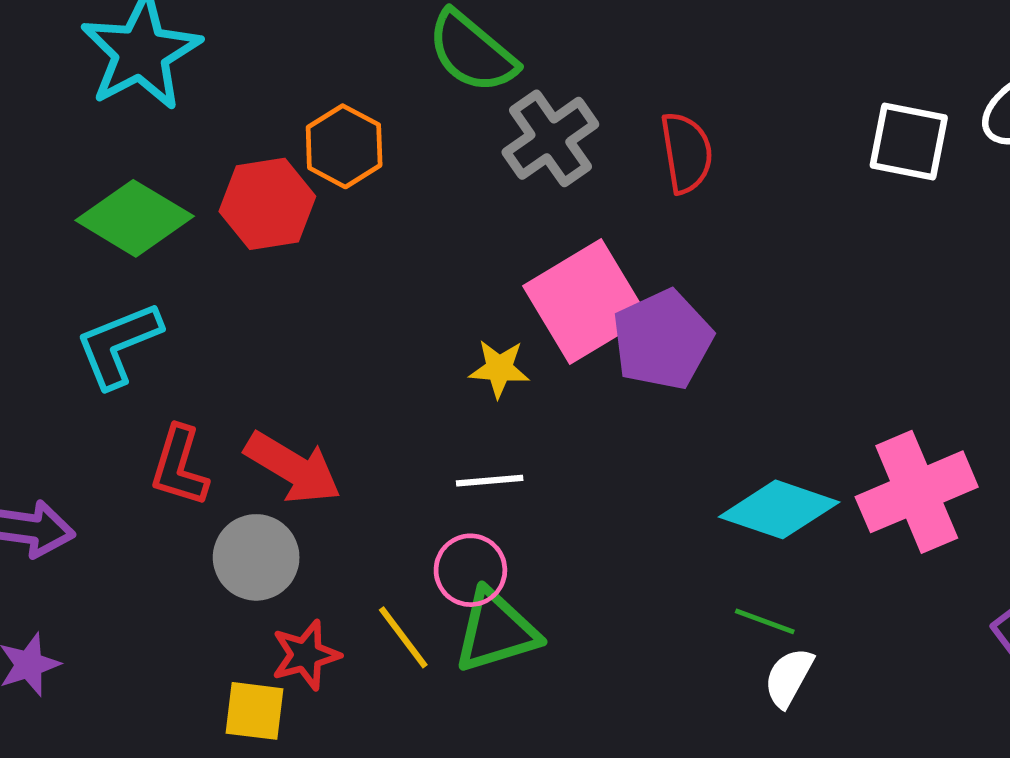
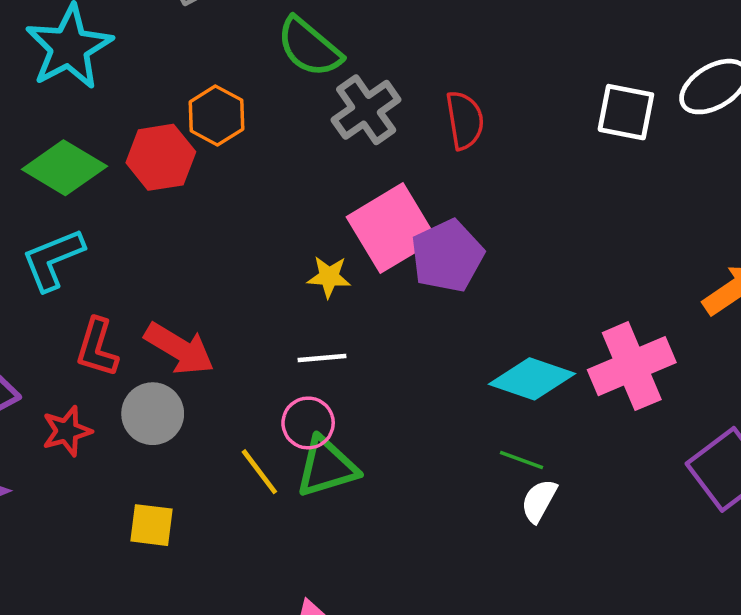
red star: (306, 655) -> (67, 431), moved

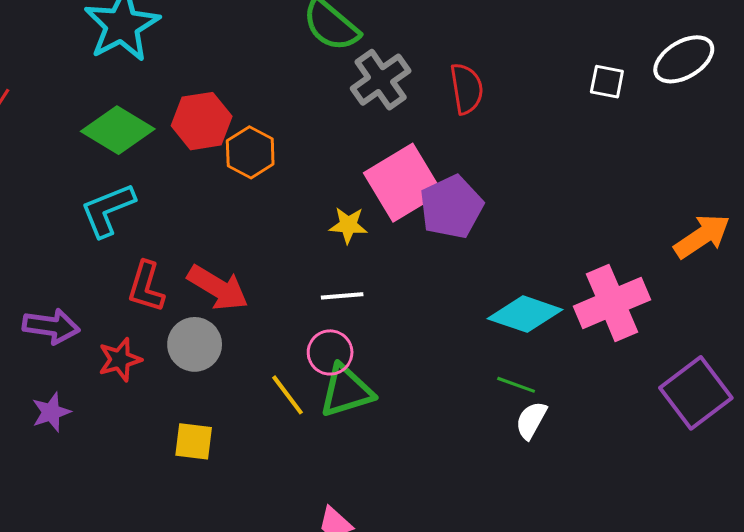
white square: (626, 112) -> (607, 82), size x0.7
orange hexagon: (216, 116) -> (250, 152), moved

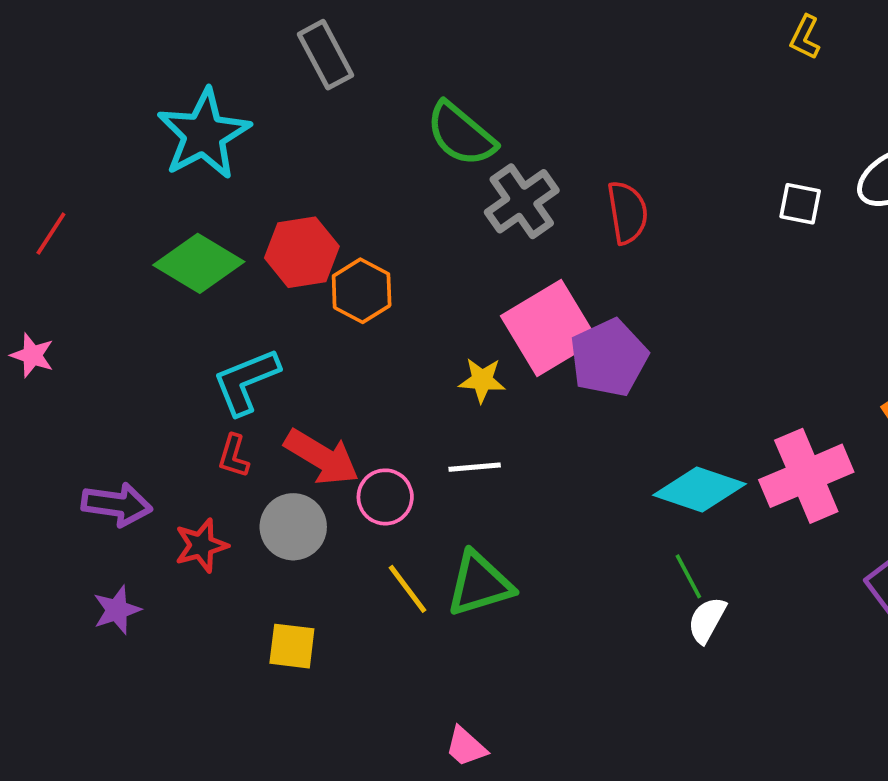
cyan L-shape: (108, 210) -> (246, 381), moved
red L-shape: (146, 287) -> (234, 456), size x0.7
pink circle: (330, 352) -> (385, 497), moved
green line: (516, 385) -> (688, 576), turned 42

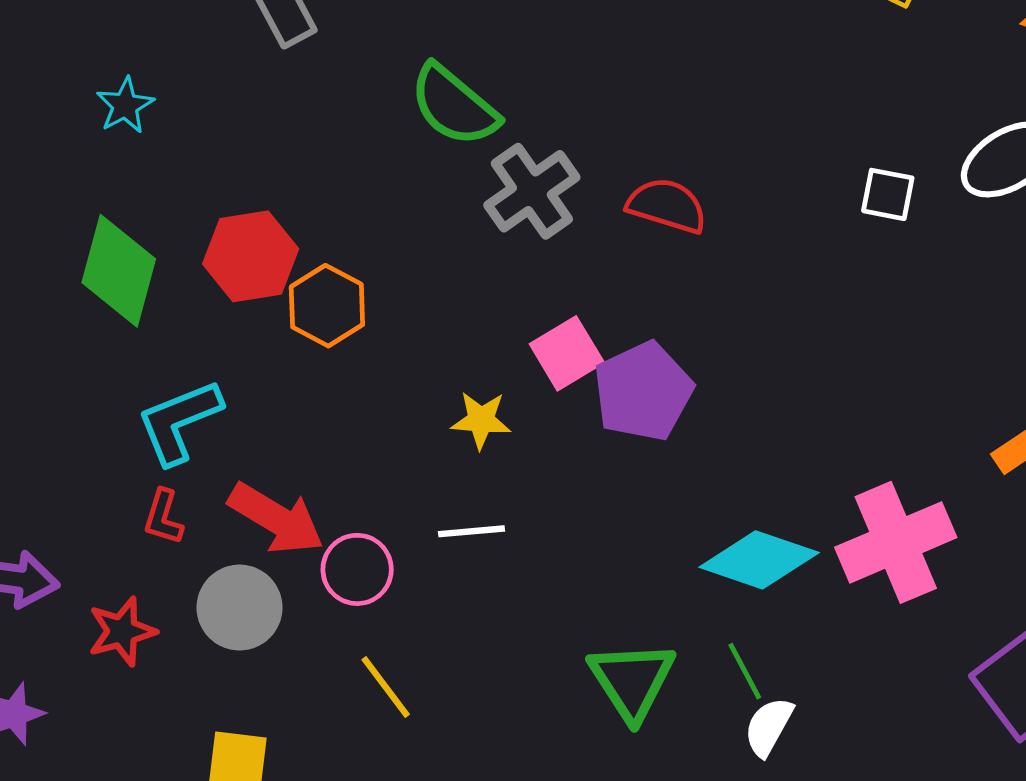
cyan star: (204, 134) -> (125, 105), size x0.5
red semicircle: (627, 212) -> (667, 206), turned -64
green diamond: (199, 263) -> (119, 271), turned 74
pink square: (549, 328) -> (567, 353), size x0.6
green triangle: (480, 584) -> (632, 681), moved, turned -46

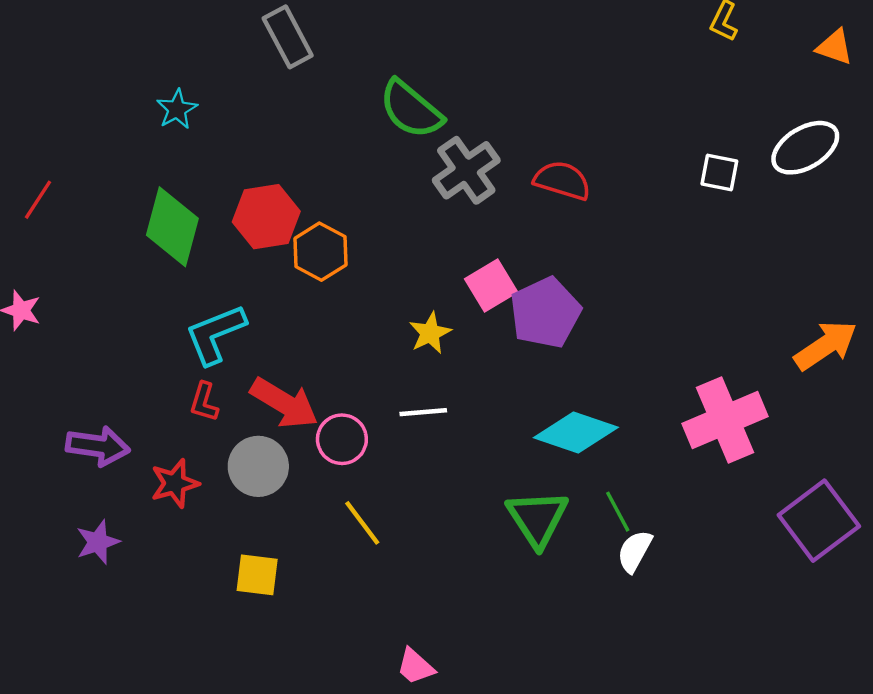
yellow star: (481, 420) -> (430, 333), turned -30
cyan diamond: (759, 560) -> (576, 432), moved

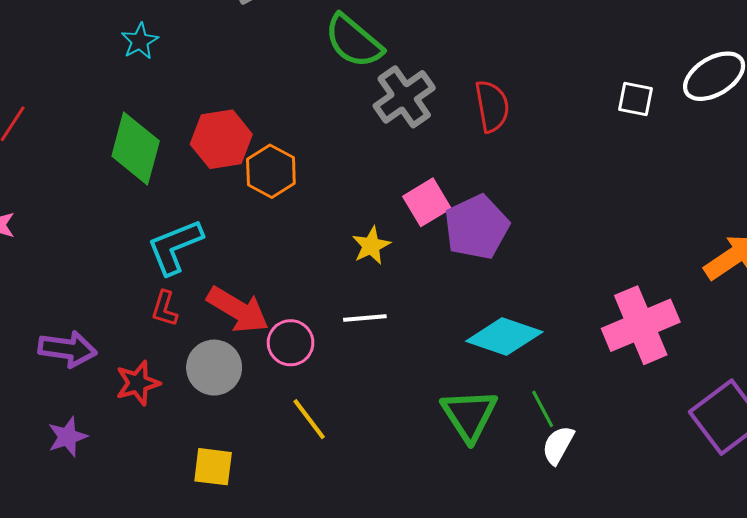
red semicircle: (562, 180) -> (492, 106), turned 63

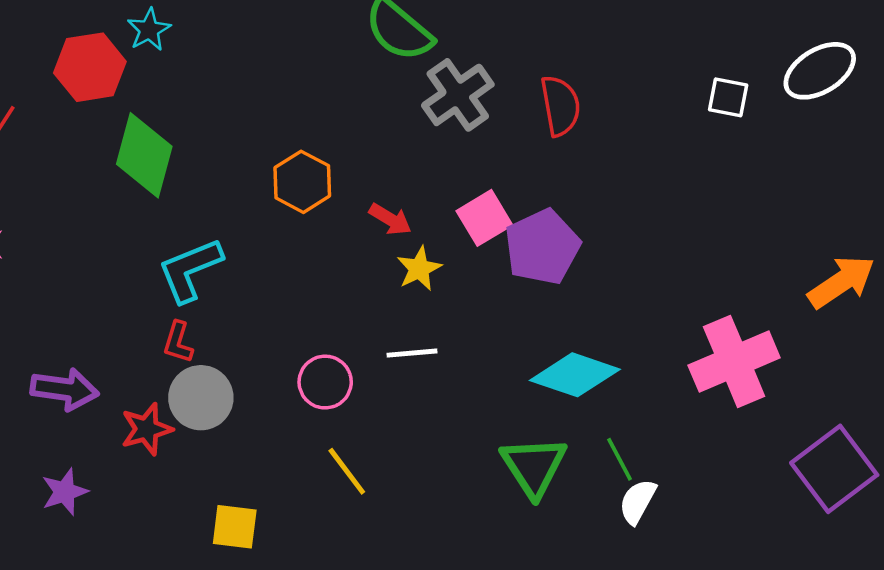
red hexagon: (221, 139) -> (90, 67), moved
red arrow: (238, 310) -> (390, 219), moved, size x0.6
gray circle: (214, 368) -> (201, 398), moved

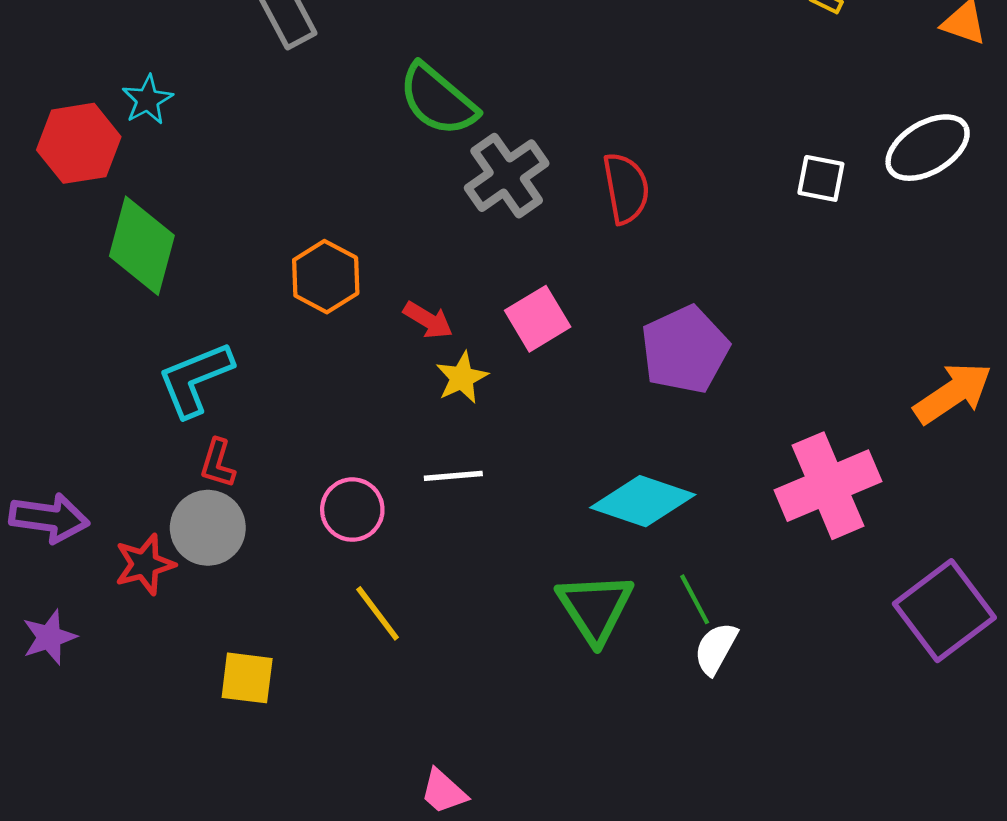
purple pentagon: (542, 247) -> (685, 350), moved
red L-shape: (178, 342) -> (218, 463), moved

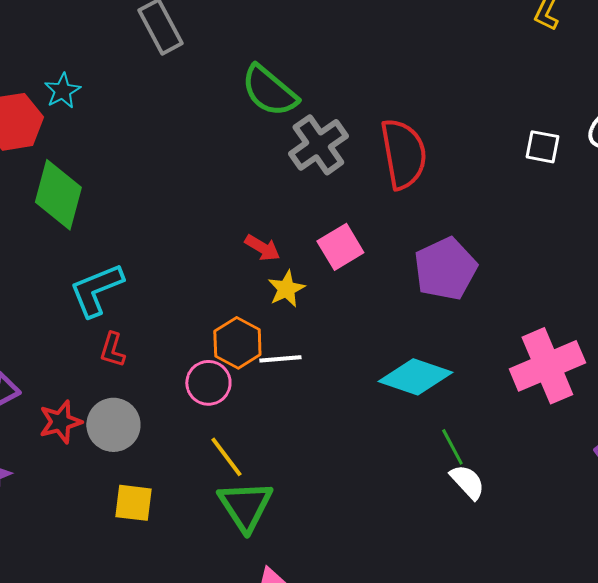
red semicircle: (626, 188) -> (403, 154), size x1.4
orange hexagon: (326, 277) -> (237, 343), moved
gray circle: (208, 528) -> (113, 425), moved
green triangle: (595, 608) -> (245, 506), moved
white semicircle: (716, 648) -> (467, 482), turned 108

